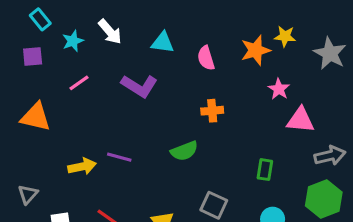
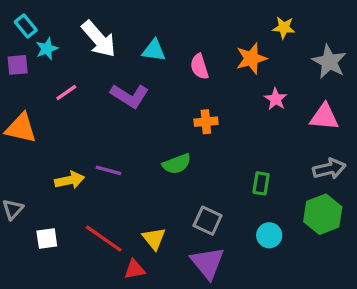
white arrow: (110, 32) -> (99, 39), size x1.4
yellow star: (285, 36) -> (284, 28), moved
cyan star: (73, 41) -> (47, 49), moved
pink triangle: (300, 120) -> (324, 117), moved

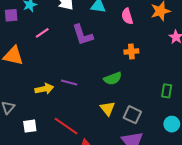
purple L-shape: (130, 96) -> (83, 35), turned 40
yellow triangle: (154, 239) -> (108, 109), moved

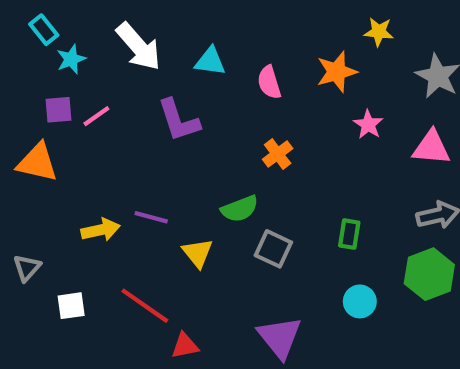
purple square: (11, 15) -> (58, 110), moved
orange cross: (131, 52) -> (278, 154), turned -32
yellow triangle: (108, 109) -> (198, 253), moved
gray square: (132, 115) -> (273, 249), moved

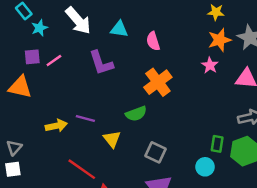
orange star: (337, 72) -> (220, 40), moved
orange cross: (278, 154) -> (158, 82), size x1.6
green rectangle: (349, 234) -> (217, 144), moved
gray square: (273, 249) -> (155, 152), moved
white square: (71, 306) -> (13, 169), moved

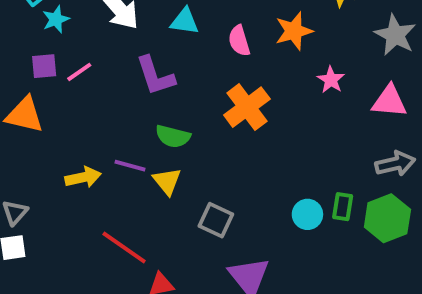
orange star: (220, 40) -> (294, 31), moved
green semicircle: (136, 114) -> (173, 136), moved, turned 35
yellow triangle: (112, 139) -> (167, 181), moved
gray square: (155, 152) -> (216, 220), moved
cyan circle: (205, 167) -> (307, 214), moved

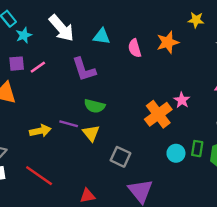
pink star: (331, 80) -> (182, 100), moved
orange cross: (247, 107) -> (158, 114), moved
red line: (124, 248) -> (39, 176), moved

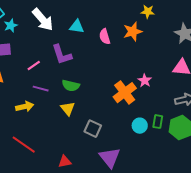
yellow star: (196, 20) -> (148, 12), moved
pink line: (38, 67) -> (34, 66), moved
purple line: (69, 124) -> (41, 89), moved

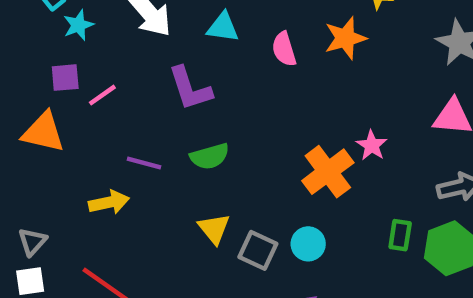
pink line: (34, 66) -> (102, 95), moved
green semicircle: (71, 86) -> (210, 156), turned -30
yellow triangle: (68, 109) -> (214, 229), moved
cyan circle: (140, 126) -> (308, 244), moved

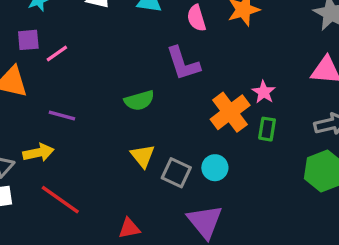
purple L-shape: (190, 89) -> (183, 63), moved
purple line: (144, 163) -> (62, 116), moved
yellow arrow: (109, 202) -> (38, 153), moved
green rectangle: (400, 235) -> (267, 129), moved

